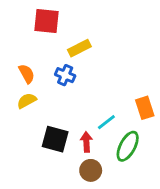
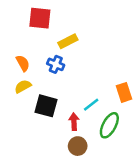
black square: (55, 139) -> (46, 106), moved

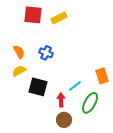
yellow rectangle: (68, 41) -> (59, 18), moved

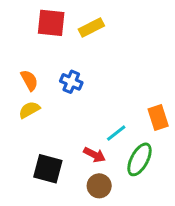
black square: (38, 87) -> (48, 169), moved
red arrow: (61, 100) -> (94, 155), turned 120

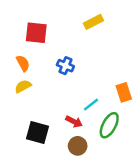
red square: (51, 23) -> (36, 33), moved
yellow rectangle: (91, 28) -> (93, 22), moved
blue cross: (71, 82) -> (65, 66), moved

